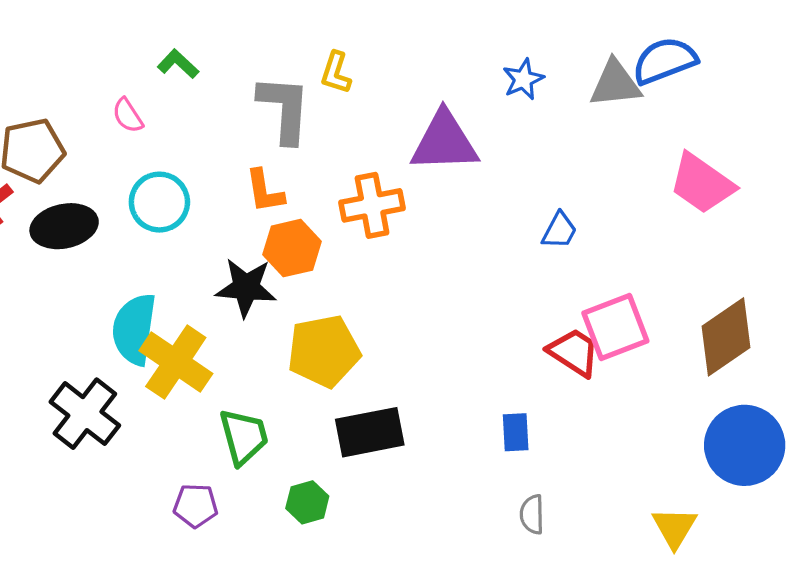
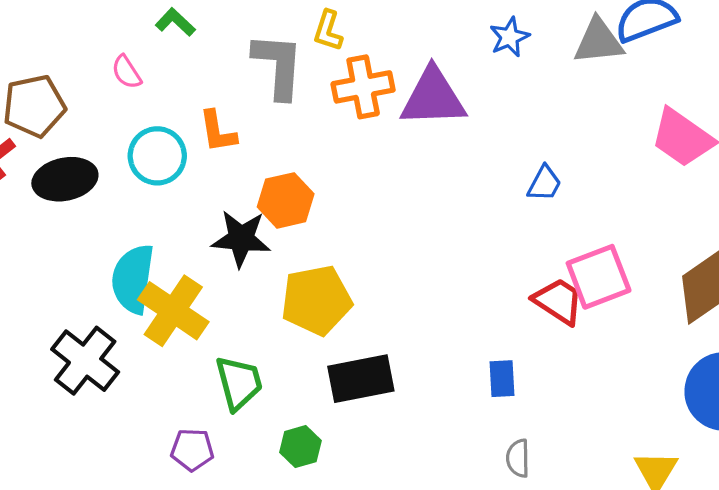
orange L-shape: (265, 191) -> (218, 131), moved
orange cross: (372, 205) -> (363, 87), moved

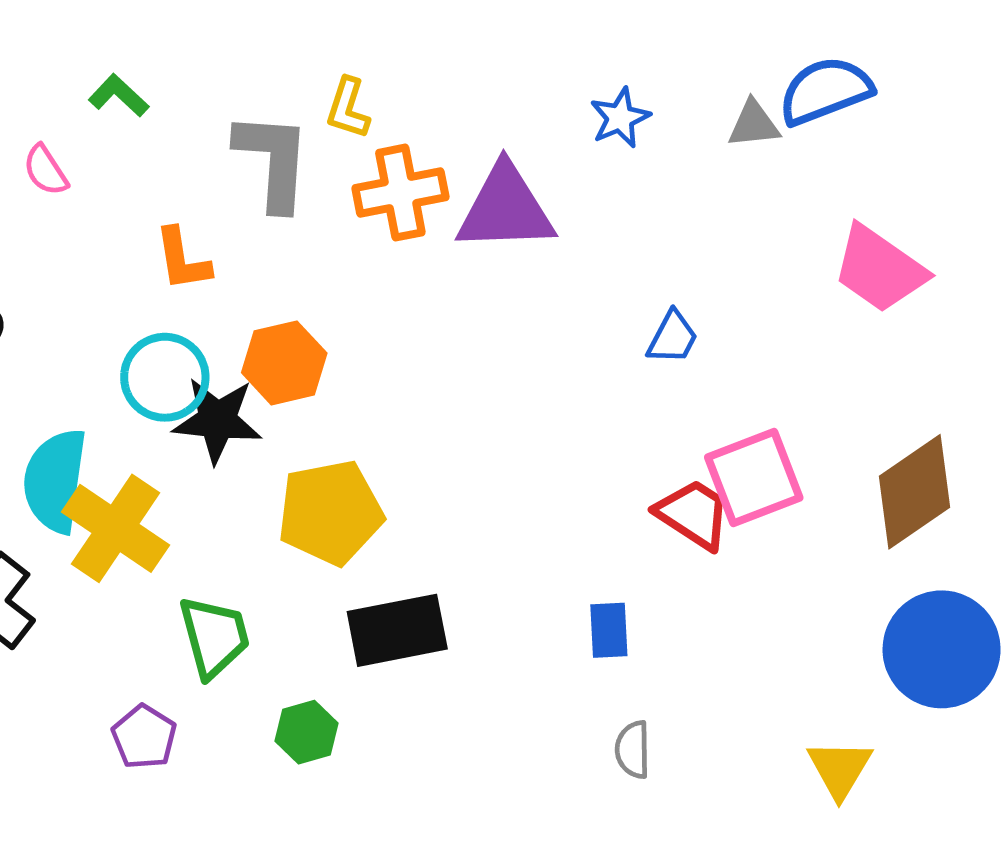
gray triangle: (599, 41) -> (754, 124), size x0.7
cyan circle: (157, 156) -> (165, 377), moved
purple pentagon: (192, 450) -> (144, 737), turned 30

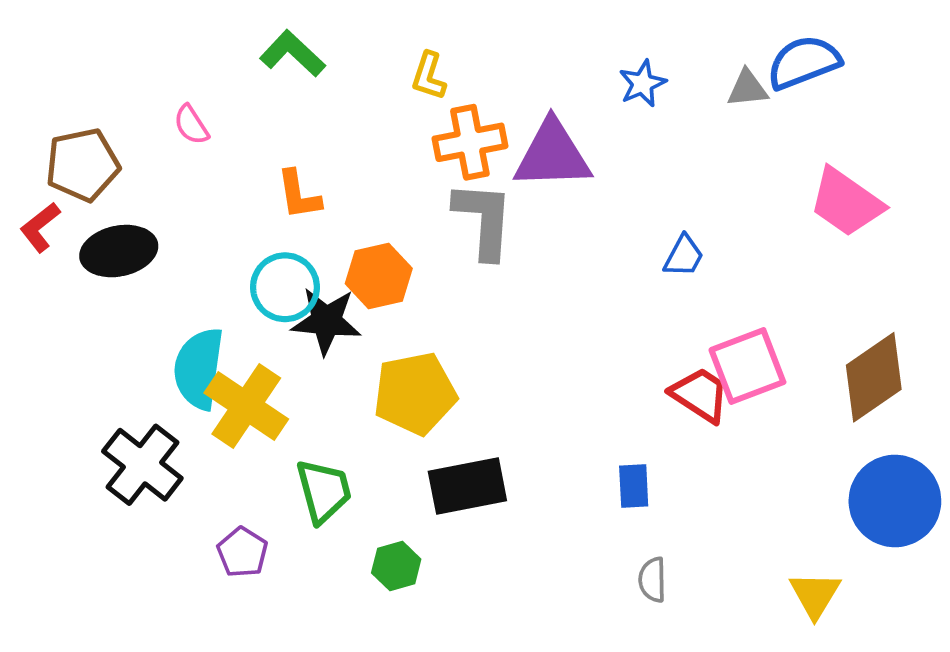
green L-shape: (119, 95) -> (292, 54), moved, size x1.4
gray L-shape: (273, 161) -> (484, 220), moved
purple pentagon: (144, 737) -> (242, 552), moved

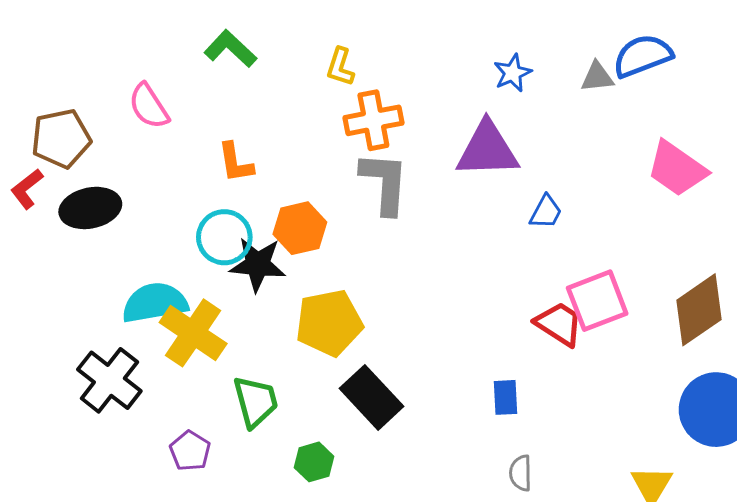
pink semicircle: (191, 125) -> (149, 106), size x1.4
purple triangle: (552, 155) -> (487, 150), moved
cyan semicircle: (199, 369) -> (155, 303), turned 72
black rectangle: (467, 486) -> (371, 397), turned 58

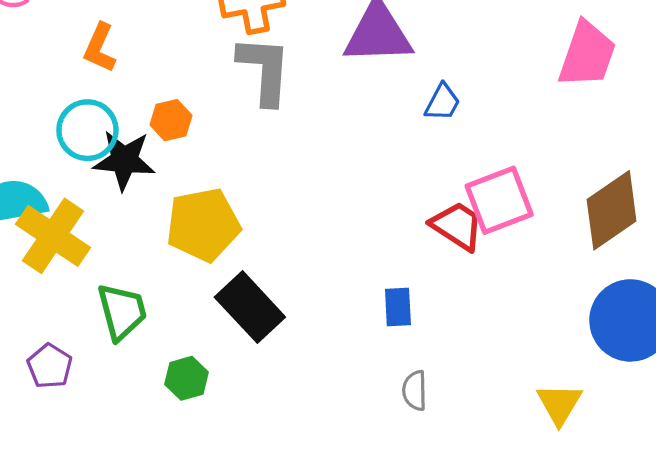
orange L-shape: (235, 163) -> (100, 48), turned 33
pink trapezoid: (677, 169) -> (587, 54), turned -106
orange hexagon: (300, 228) -> (171, 120), size x0.7

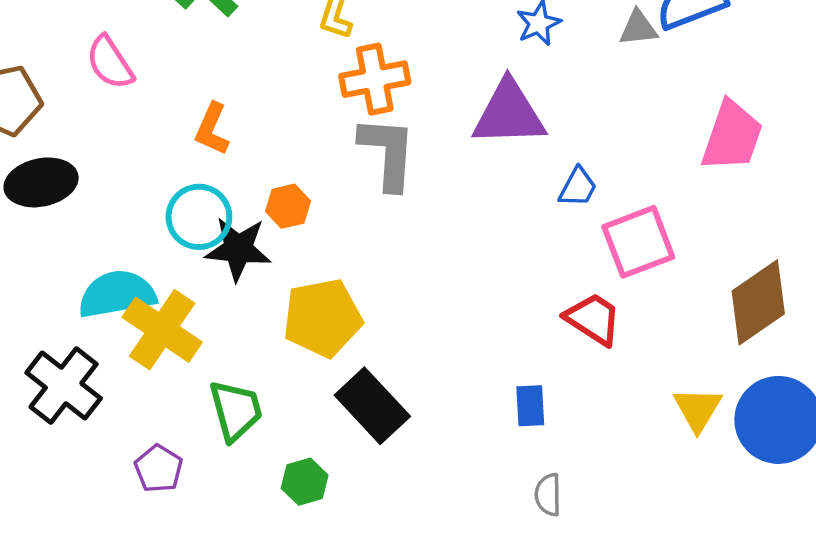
pink square: (499, 200) -> (638, 242), moved
yellow triangle: (559, 404) -> (698, 409), moved

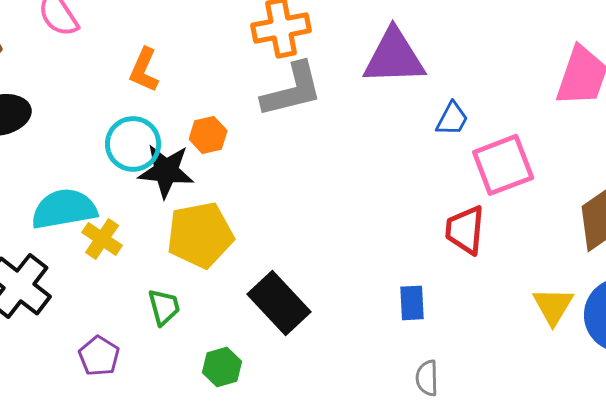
gray L-shape: (388, 153) -> (292, 90), turned 72
yellow pentagon: (322, 318) -> (200, 235), moved
red trapezoid: (593, 319) -> (465, 230), turned -118
yellow cross: (162, 330) -> (102, 239), size x0.6
green trapezoid: (236, 410) -> (164, 307), size x0.7

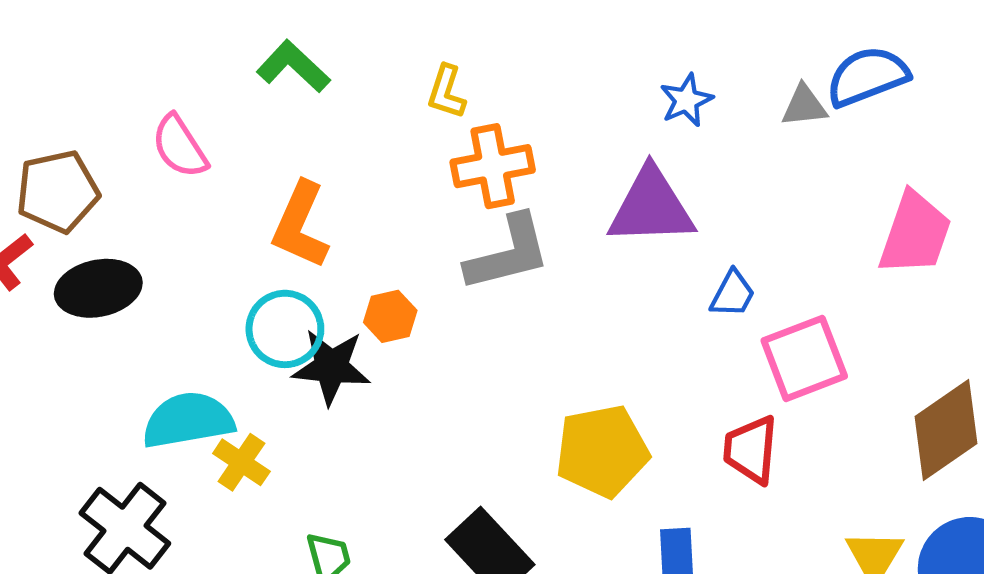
orange L-shape: (144, 70) -> (300, 225), size x1.4
yellow pentagon: (200, 235) -> (602, 451), moved

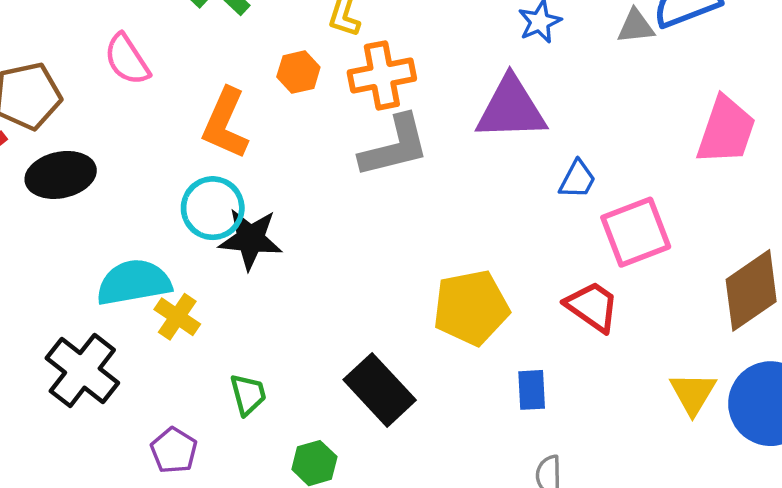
orange hexagon: (390, 316) -> (298, 72), moved
red trapezoid: (751, 450) -> (592, 306), turned 120

